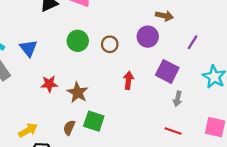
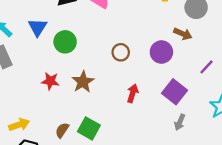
green circle: (78, 41) -> (65, 42), moved
blue triangle: (28, 48) -> (37, 27), moved
brown star: (78, 92) -> (83, 82), moved

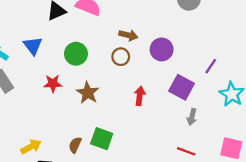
brown arrow: (183, 34) -> (128, 35), moved
green circle: (65, 42) -> (76, 54), moved
purple line: (206, 67) -> (211, 66), moved
red star: (50, 81) -> (53, 84), moved

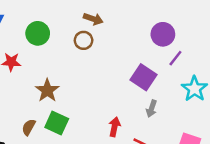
purple circle: (162, 49) -> (163, 34), moved
brown star: (88, 93) -> (47, 90), moved
red arrow: (140, 96) -> (115, 127), moved

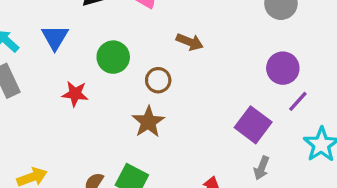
brown circle: (84, 40) -> (158, 80), moved
brown star: (47, 90) -> (148, 122), moved

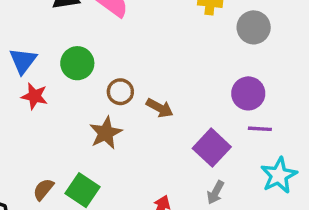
blue triangle: (55, 37) -> (23, 61), moved
brown arrow: (190, 42) -> (160, 108), moved
purple line: (298, 101) -> (260, 129), turned 45

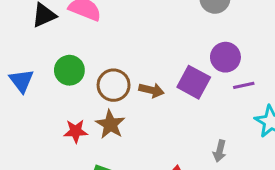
brown circle: (120, 92) -> (114, 85), size x1.4
red star: (35, 96) -> (76, 131), moved
purple square: (212, 148) -> (194, 82), moved

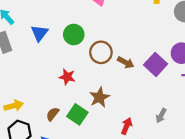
brown star: (110, 124) -> (99, 97), moved

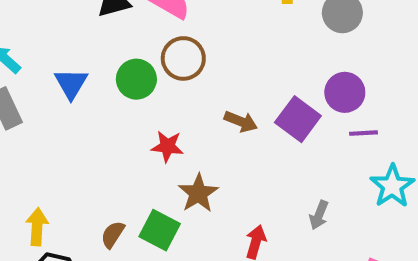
brown circle: (101, 52) -> (183, 58), moved
red star: (67, 77) -> (167, 146), moved
yellow arrow: (14, 106) -> (37, 227), turned -66

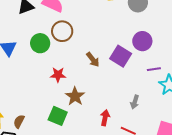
brown arrow: (241, 121) -> (93, 60), turned 35
purple line: (363, 133) -> (154, 69), moved
brown semicircle: (113, 235) -> (19, 121), moved

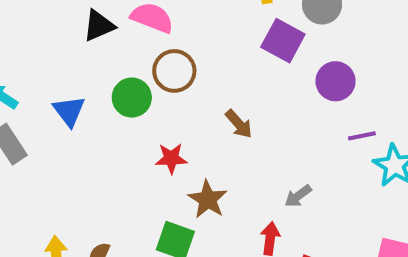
purple square: (121, 56) -> (283, 41), moved
gray arrow: (135, 102) -> (298, 196), moved, turned 40

